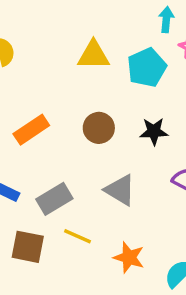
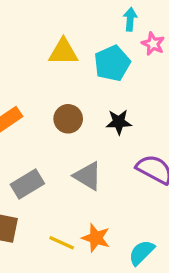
yellow line: (77, 236) -> (62, 243), moved

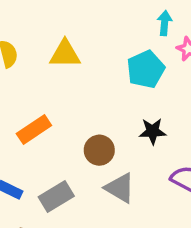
yellow triangle: (63, 52) -> (65, 54), moved
brown circle: (68, 119) -> (99, 150), moved

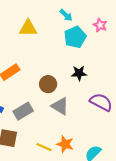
cyan arrow: (165, 23) -> (66, 15), moved, turned 128

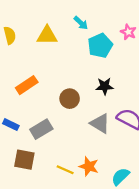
cyan arrow: (66, 15) -> (81, 23), moved
gray triangle: (60, 106) -> (100, 123), moved

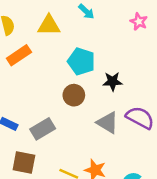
cyan pentagon: (100, 46) -> (81, 61), moved, turned -30
orange rectangle: (27, 85) -> (19, 55), moved

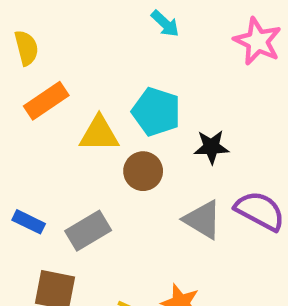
pink star: (139, 22) -> (258, 41), size x1.5
yellow triangle: (49, 25) -> (99, 134), moved

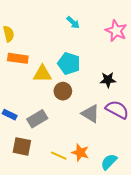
orange rectangle: (46, 101) -> (18, 58), turned 42
black star: (211, 147) -> (108, 80), moved

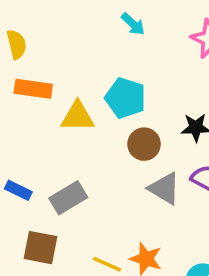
brown circle: (63, 91) -> (144, 144), moved

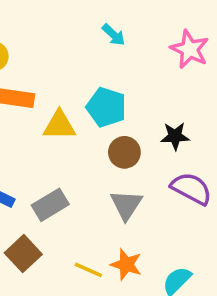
gray triangle: (164, 188) -> (126, 205), moved, turned 32
brown square: (41, 248) -> (23, 254), turned 36

